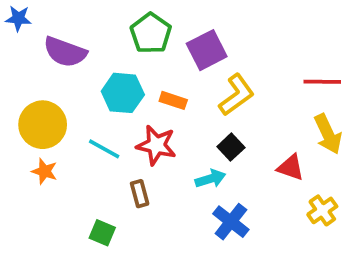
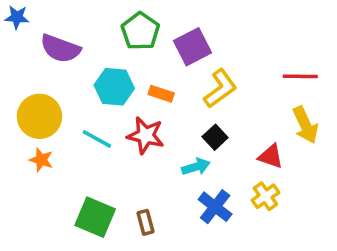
brown rectangle: (140, 194) -> (146, 222), moved
yellow cross: (322, 210) -> (265, 196), moved
green square: (102, 233) -> (95, 217), size x1.6

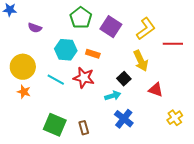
purple square: (192, 47) -> (111, 27), turned -30
purple semicircle: (60, 49) -> (35, 28), size x0.6
yellow L-shape: (220, 89) -> (146, 29), moved
yellow arrow: (305, 125) -> (141, 61), moved
yellow cross: (265, 196) -> (175, 118), moved

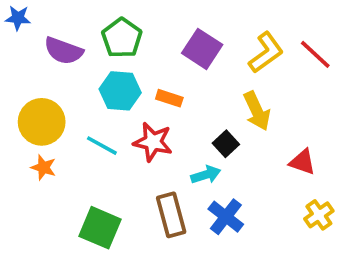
green pentagon: (81, 18) -> (122, 38), moved
purple semicircle: (35, 28) -> (64, 51), size x1.5
red line: (173, 44) -> (315, 54), moved, turned 42
red triangle: (156, 90) -> (302, 162), moved
brown rectangle: (84, 128) -> (171, 215), moved, size x1.6

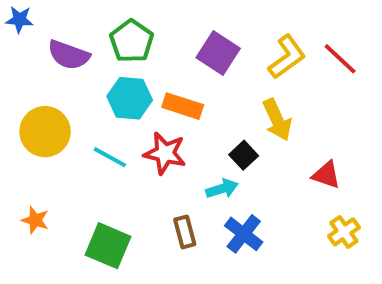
orange rectangle: (169, 98) -> (183, 106), size x1.4
orange star: (43, 167) -> (35, 220), moved
brown rectangle: (171, 215) -> (185, 232), size x0.7

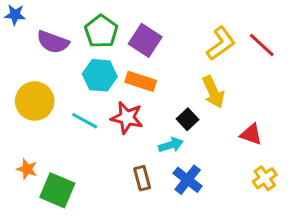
purple square: (218, 53) -> (145, 40), moved
green square: (108, 246) -> (57, 190), moved

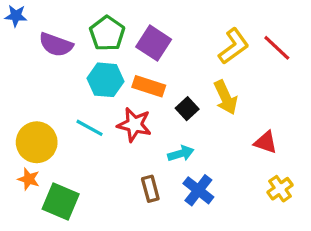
yellow circle: (35, 101) -> (37, 142), moved
black square: (188, 119) -> (187, 109), moved

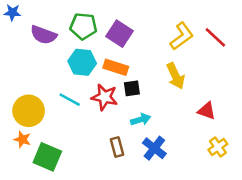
green pentagon: (107, 33) -> (83, 26), turned -30
black square: (187, 109) -> (132, 88), moved, turned 35

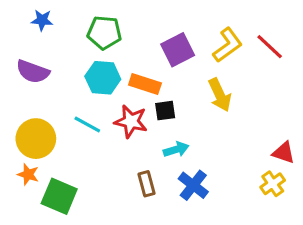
blue star: (12, 12) -> (42, 20), moved
purple square: (119, 34) -> (178, 50), moved, turned 30
purple semicircle: (44, 35) -> (33, 72), moved
red triangle: (207, 111) -> (284, 153), moved

